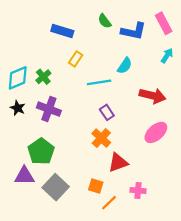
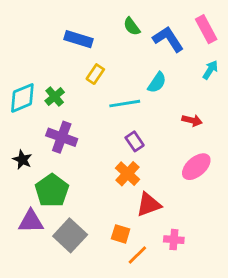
blue L-shape: (134, 31) -> (168, 39), turned -135
red arrow: (153, 96) -> (192, 120), size x0.6
black star: (18, 108) -> (22, 160), moved

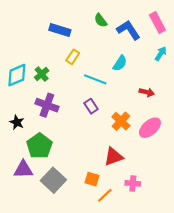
cyan line: (125, 104) -> (95, 79), turned 30
purple rectangle: (135, 141) -> (91, 106), moved
orange cross: (128, 174) -> (121, 121), moved

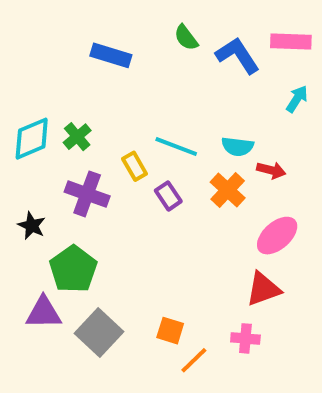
pink rectangle: (157, 23) -> (291, 42), turned -60
yellow rectangle: (73, 57) -> (135, 166), moved, turned -64
cyan semicircle: (120, 63) -> (238, 146), moved, turned 63
orange cross: (121, 121) -> (228, 190), moved
red triangle: (113, 157) -> (263, 289), moved

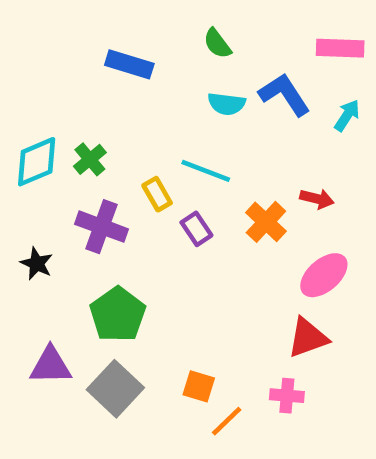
blue L-shape: (238, 55) -> (285, 94), moved
cyan semicircle: (238, 146) -> (227, 104), moved
green pentagon: (73, 269) -> (118, 315), moved

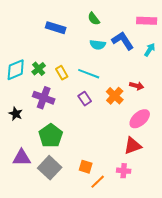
yellow rectangle: (157, 194) -> (62, 73), moved

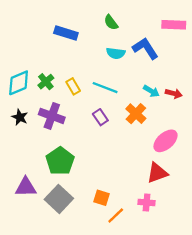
cyan arrow: (150, 50) -> (151, 91), moved, turned 88
red arrow: (137, 86) -> (174, 93), moved
black star: (16, 114) -> (20, 117), moved

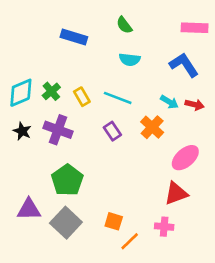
blue L-shape: (145, 48) -> (184, 65), moved

